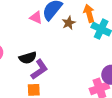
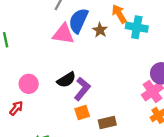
pink triangle: (36, 18) -> (63, 34), size x1.5

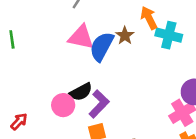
blue semicircle: (78, 21) -> (102, 46), moved
pink circle: (29, 84) -> (63, 105), moved

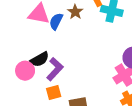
blue semicircle: (102, 46) -> (56, 21), size x0.7

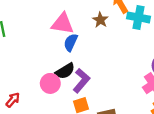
blue semicircle: (56, 21) -> (71, 42), moved

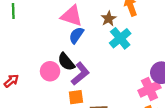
cyan cross: (138, 17) -> (120, 38), moved, turned 30
black semicircle: (65, 71) -> (66, 62), turned 72

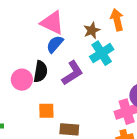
black semicircle: (66, 62) -> (40, 72), turned -138
purple L-shape: (80, 74) -> (72, 73), moved

